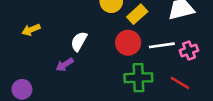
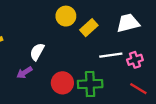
red circle: (128, 43) -> (62, 83), moved
red line: (180, 83) -> (138, 89), moved

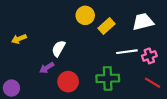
red circle: (62, 83) -> (68, 82), moved

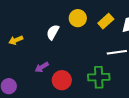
yellow rectangle: (107, 26) -> (106, 21), moved
white semicircle: (58, 48) -> (53, 32), moved

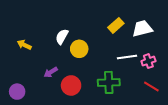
yellow circle: (78, 18) -> (79, 49), moved
yellow arrow: (16, 40) -> (24, 45), turned 48

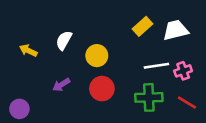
white semicircle: (62, 37) -> (64, 40), moved
green cross: (109, 82) -> (149, 97), moved
red circle: (71, 85) -> (102, 89), moved

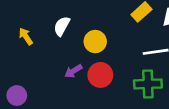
yellow arrow: (28, 51) -> (26, 36), turned 30
purple arrow: (61, 85) -> (73, 71), moved

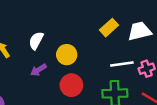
purple arrow: (73, 71) -> (38, 70), moved

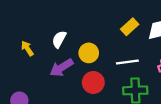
white line: (122, 64) -> (127, 62), moved
purple arrow: (38, 70) -> (61, 68), size x1.5

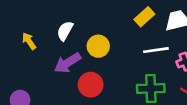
white line: (127, 62) -> (156, 50), moved
red circle: (93, 82) -> (91, 85), moved

